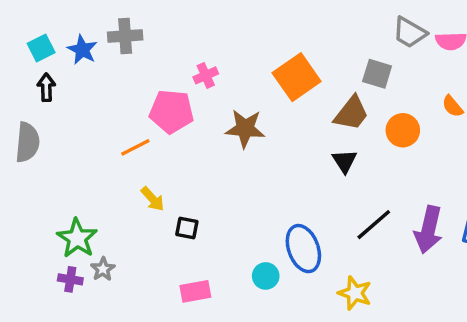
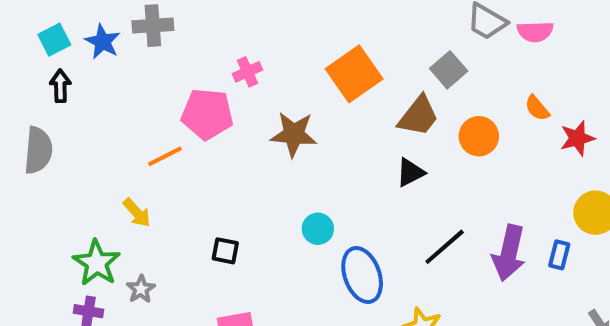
gray square: (377, 74) -> (449, 70), turned 32
black triangle: (345, 161) -> (410, 172), turned 36
yellow arrow: (153, 199) -> (137, 213), moved
gray star: (103, 269) -> (141, 289), moved
cyan circle: (266, 276) -> (318, 229), moved

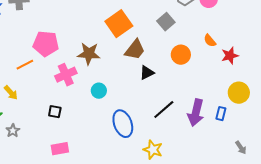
pink cross: (247, 72) -> (66, 75), moved, size x1.5
brown trapezoid: (418, 116) -> (135, 50), moved
cyan circle: (318, 229) -> (99, 91), moved

